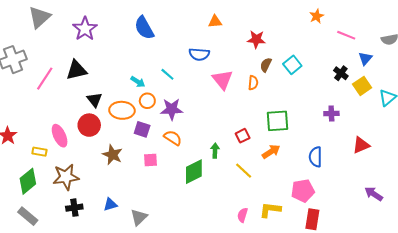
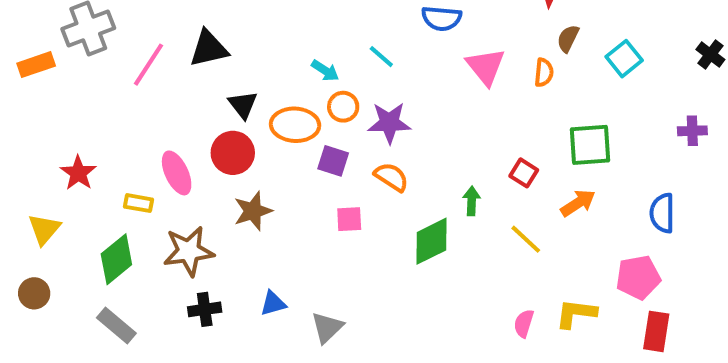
cyan square: (292, 65) -> (624, 59), moved
red square: (243, 136) -> (524, 173), turned -32
brown star: (112, 155) -> (253, 211), moved, turned 30

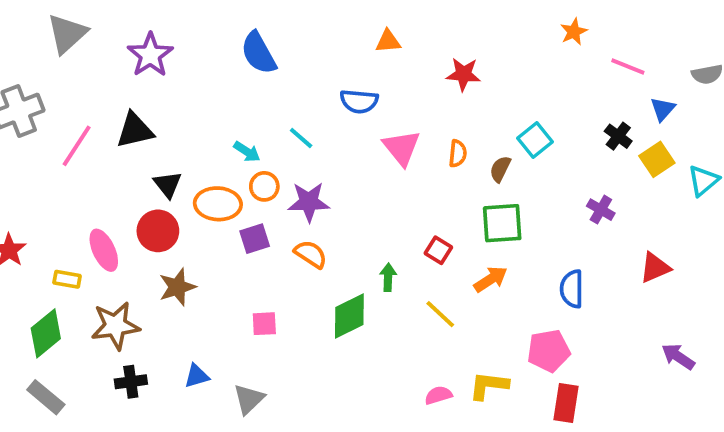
brown semicircle: (568, 38) -> (500, 169), moved
purple cross: (692, 131) -> (601, 210), turned 32
purple square: (333, 161) -> (255, 239), turned -36
pink square: (349, 219) -> (264, 324), moved
pink semicircle: (524, 323) -> (438, 395), turned 56

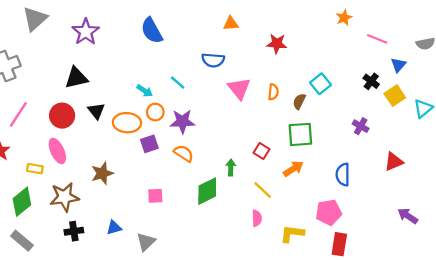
pink line: (77, 146) -> (18, 114), moved
red circle: (158, 231) -> (62, 116), moved
pink semicircle: (438, 395) -> (257, 218), moved, turned 105

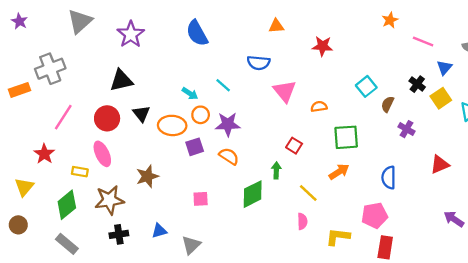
orange semicircle: (273, 92) -> (319, 107), moved, turned -105
brown semicircle: (299, 101) -> (388, 104), moved
red square: (261, 151) -> (294, 146), moved

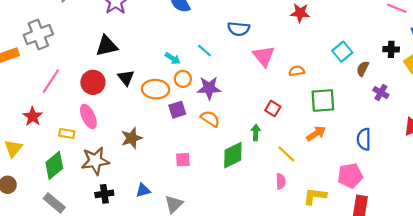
black cross: (417, 84) -> (391, 49), turned -35

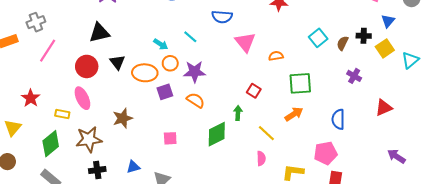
gray cross: (38, 35) -> (36, 22), size x0.7
brown semicircle: (363, 69) -> (343, 43), moved
pink line: (51, 81) -> (48, 51), moved

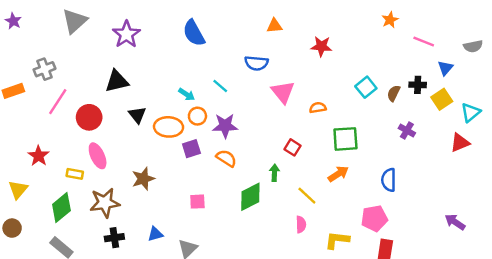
red circle: (87, 66) -> (89, 117), moved
red triangle: (384, 108) -> (460, 143), moved

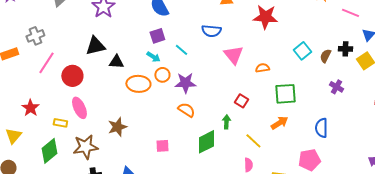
red star: (321, 46) -> (265, 17), size x1.4
black triangle: (137, 115) -> (116, 62), moved, turned -49
purple square: (191, 149) -> (157, 36), moved

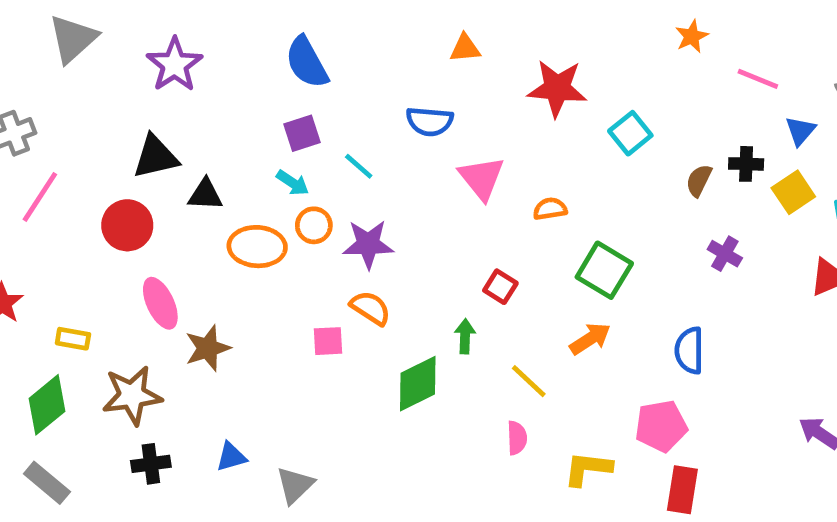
cyan square: (302, 51) -> (630, 133), moved
red circle: (72, 76) -> (127, 225), moved
green square: (285, 94) -> (604, 270), turned 35
pink ellipse: (79, 108) -> (160, 303), moved
pink square: (162, 146) -> (328, 341), moved

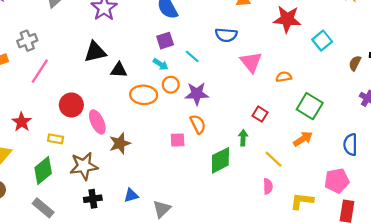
red circle: (127, 225) -> (71, 105), moved
orange semicircle: (371, 308) -> (198, 124), turned 30

